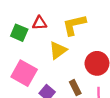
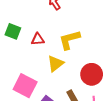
green square: (19, 33) -> (13, 31), moved

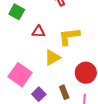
green square: (13, 31) -> (17, 12), moved

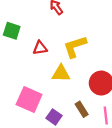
yellow triangle: (52, 58) -> (61, 74), turned 42

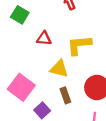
brown rectangle: (82, 109) -> (65, 95), moved

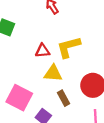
red triangle: (44, 38) -> (43, 51), moved

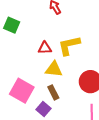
brown rectangle: (63, 98) -> (53, 92), moved

